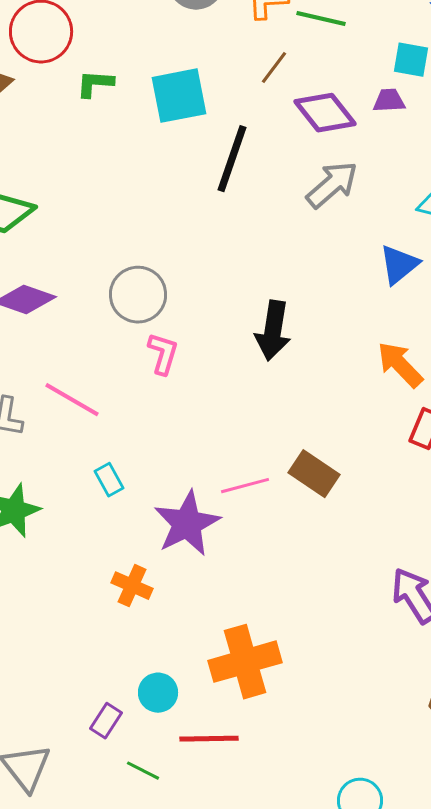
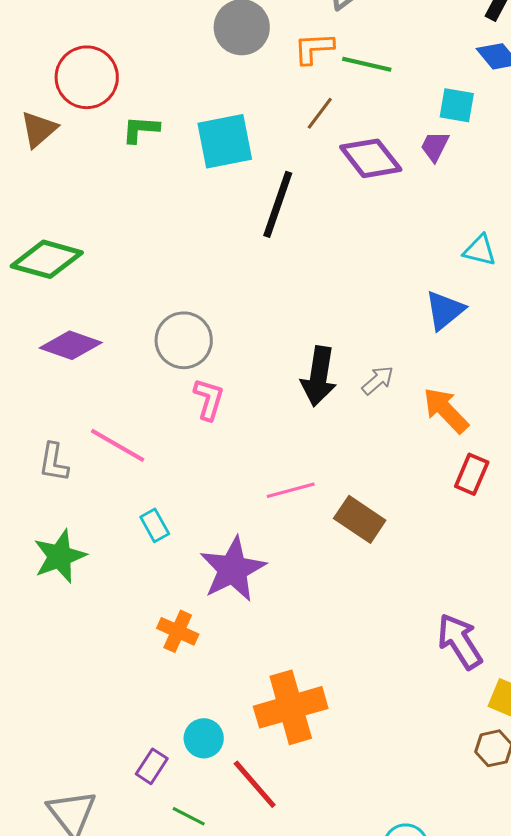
purple trapezoid: (389, 101) -> (435, 146), turned -60
gray arrow: (332, 185) -> (378, 380), moved, size x0.6
pink line: (245, 486) -> (291, 490), moved
red line: (209, 739) -> (255, 784), turned 50

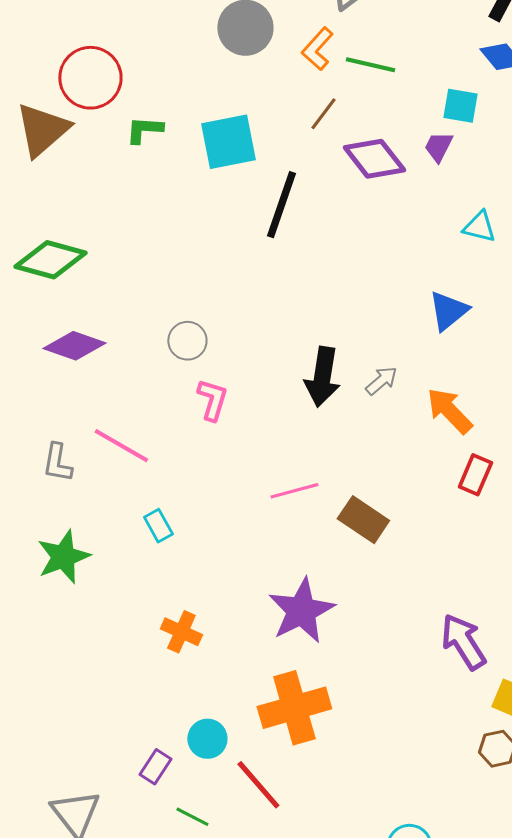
orange L-shape: (314, 48) -> (317, 49), turned -45
brown triangle: (39, 129) -> (42, 130), size x1.5
cyan triangle: (480, 250) -> (479, 227), moved
gray circle: (184, 340) -> (187, 341), size x0.7
purple star: (233, 569) -> (301, 611), moved

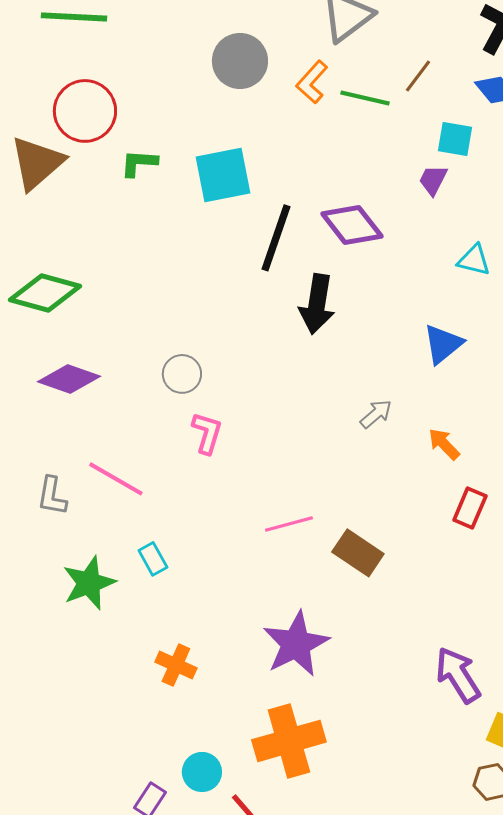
brown line: (323, 114) -> (418, 76), moved
purple diamond: (374, 159) -> (352, 225), moved
black arrow: (322, 377) -> (317, 304), moved
orange arrow: (449, 411) -> (444, 444), size x0.7
green star: (63, 557) -> (89, 583), moved

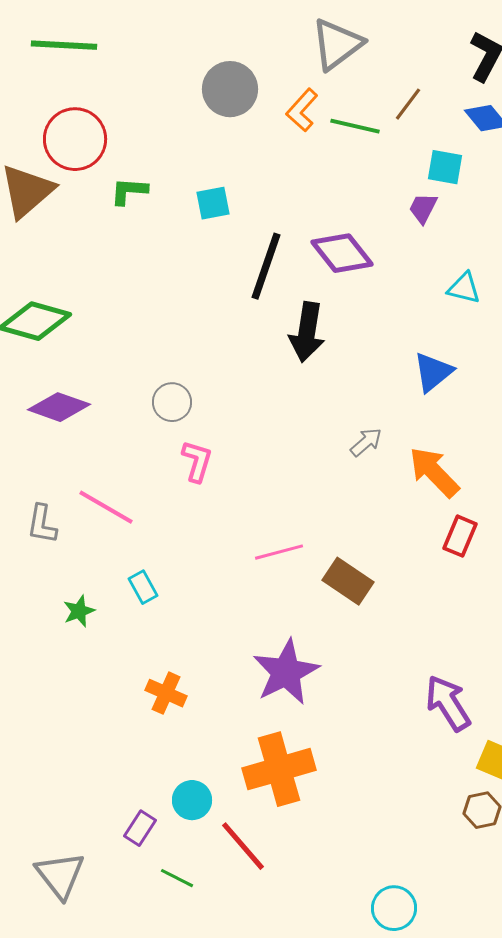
cyan square: (223, 175) -> (213, 203), size x0.6
orange arrow: (444, 444) -> (434, 472), size x1.6
green star: (89, 583) -> (79, 611), size x0.6

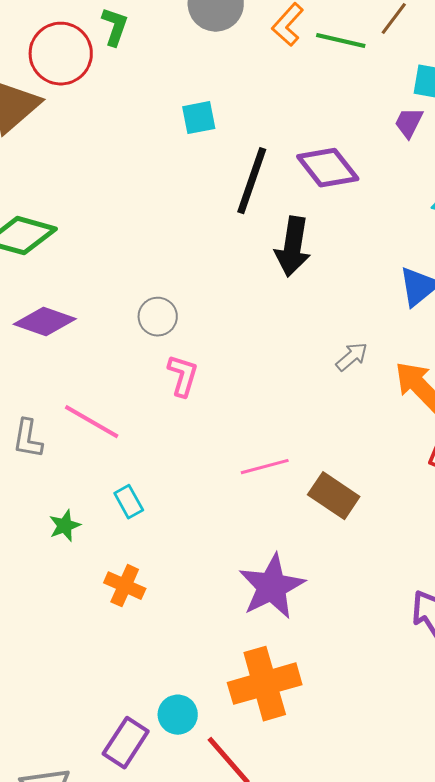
green L-shape: (129, 191) -> (115, 27), moved, turned 105
orange cross: (166, 693) -> (125, 586), moved
purple rectangle: (140, 828) -> (126, 743), size x1.4

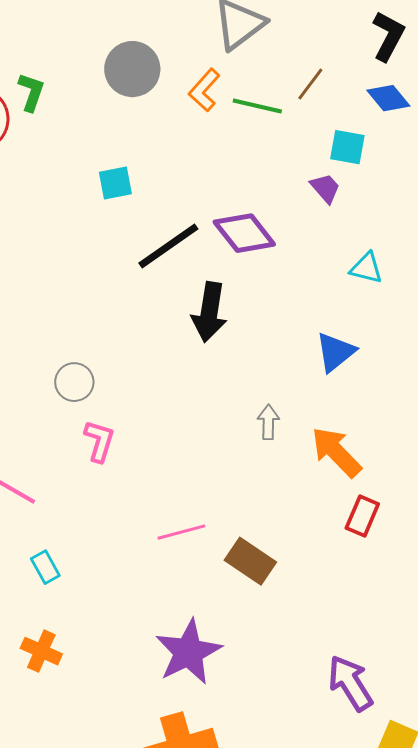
purple trapezoid: (409, 123) -> (325, 188), turned 112
black line: (252, 181) -> (168, 246), turned 36
gray arrow: (352, 357) -> (268, 422), turned -48

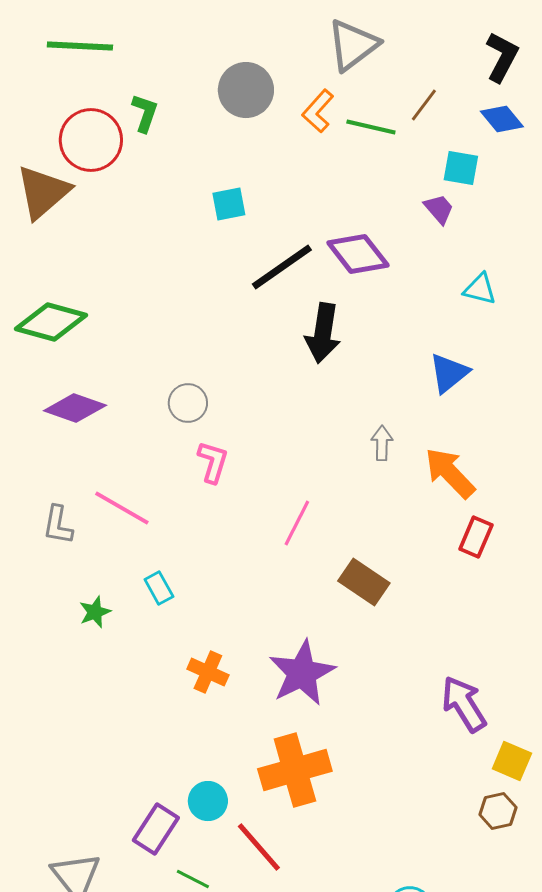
pink line: (181, 532) -> (297, 523), moved, turned -48
orange cross: (41, 651) -> (208, 672), moved

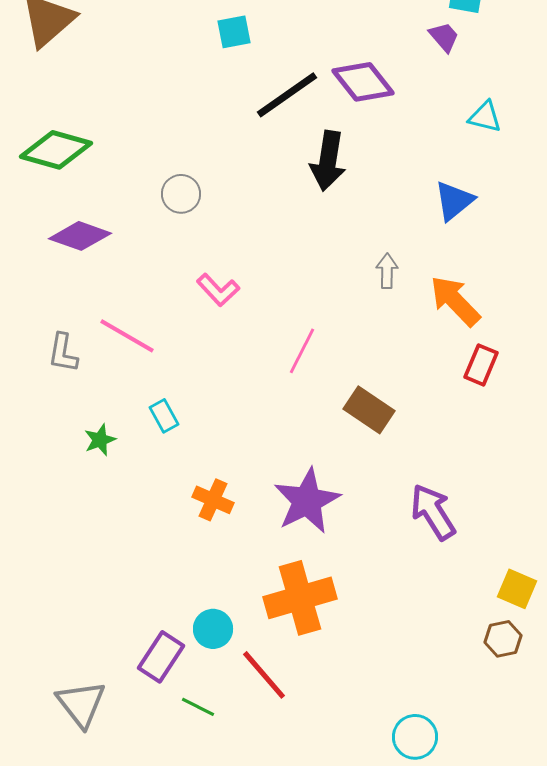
gray circle: (188, 403) -> (181, 194), moved
pink L-shape: (213, 462) -> (218, 290), turned 120
purple arrow: (464, 704) -> (433, 512), moved

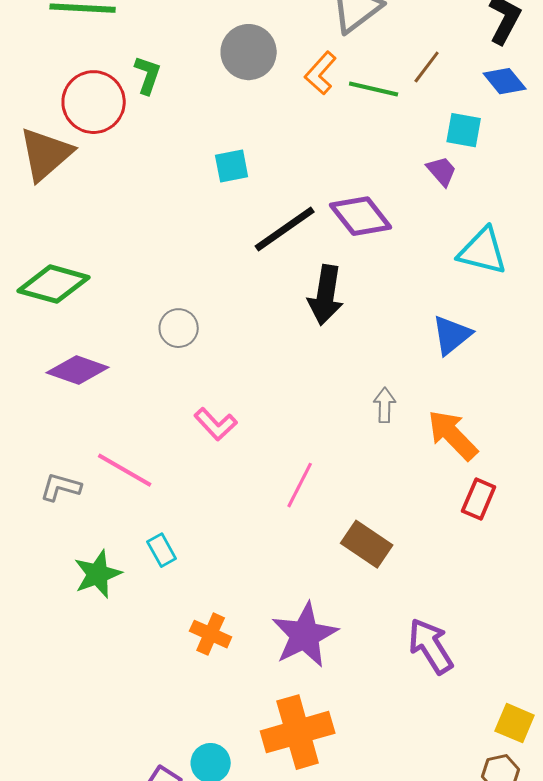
cyan triangle: (485, 117) -> (483, 251), size x1.5
gray L-shape: (63, 353) -> (61, 487), turned 96
green star: (100, 440) -> (98, 574), size x1.5

